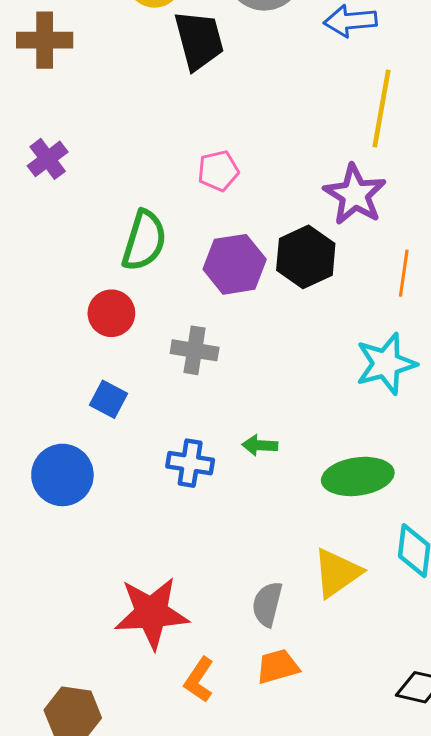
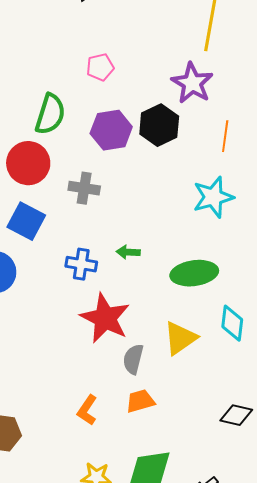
red circle: (111, 313) -> (28, 163), size x1.4
blue square: (108, 399) -> (26, 221), size x1.5
red star: (151, 613) -> (105, 318), moved, turned 30

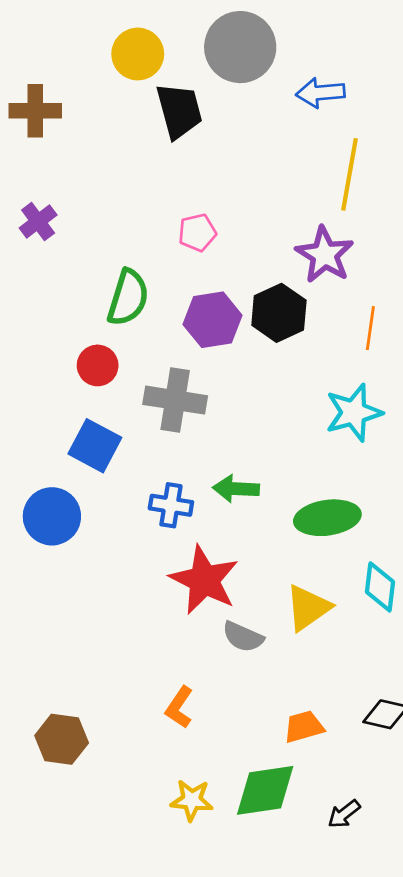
red circle: (28, 163) -> (98, 365), size x0.7
gray cross: (84, 188) -> (175, 400), size x1.4
green arrow: (128, 252) -> (236, 489), size x1.4
gray semicircle: (133, 359) -> (243, 637), turned -80
orange trapezoid: (140, 401) -> (304, 727), moved

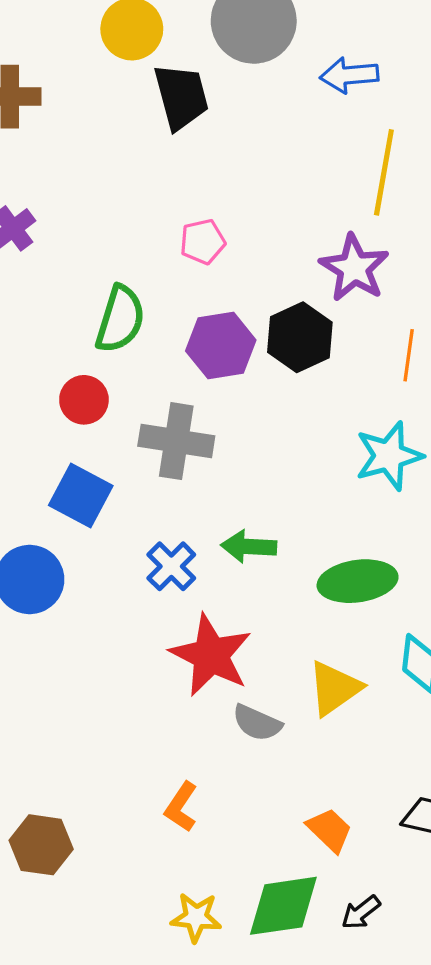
blue cross: (171, 505) -> (171, 566), turned 36
orange trapezoid: (304, 727) -> (330, 830), turned 60
black arrow: (344, 814) -> (361, 912), moved

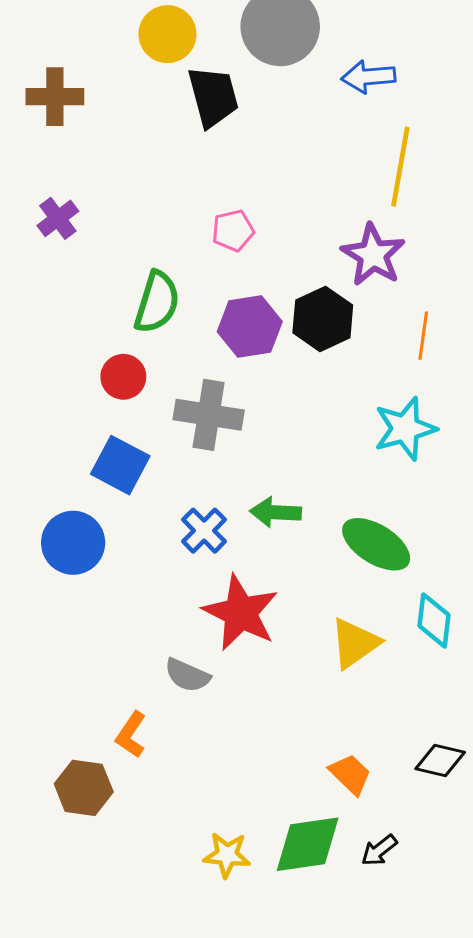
green ellipse: (358, 581) -> (376, 544), turned 40
gray semicircle: (257, 723) -> (187, 675), moved
orange L-shape: (181, 807) -> (131, 735), moved

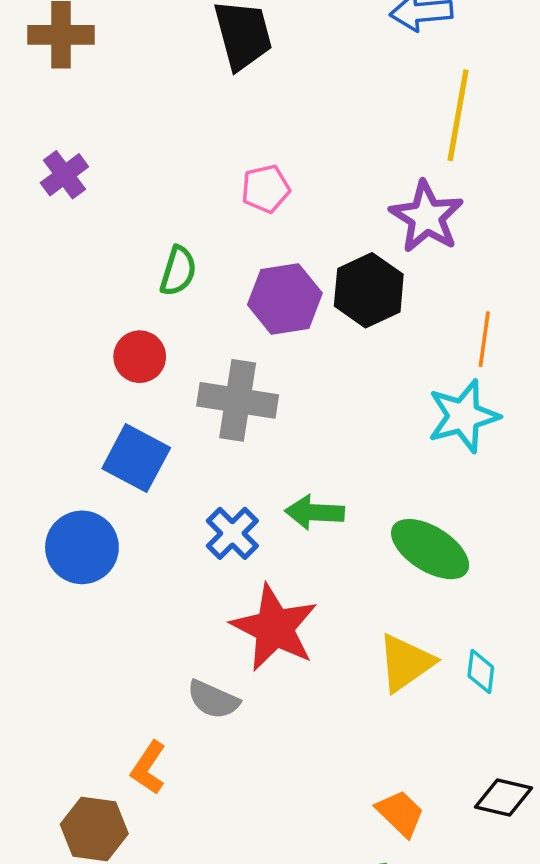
green semicircle: (157, 302) -> (178, 271), size x0.7
orange line: (423, 336) -> (484, 339), moved
cyan diamond: (434, 620) -> (481, 672), moved, size x0.7

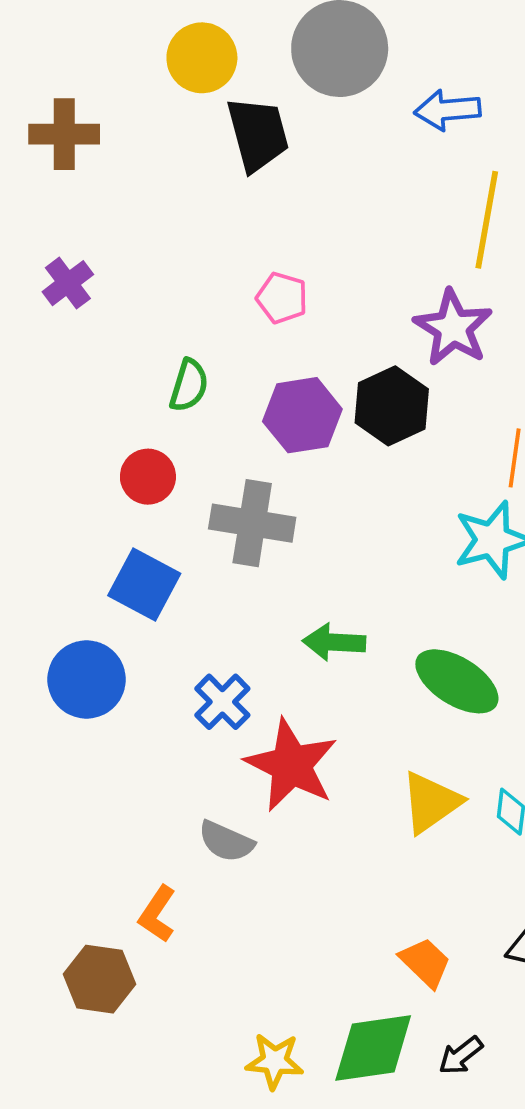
pink pentagon: (266, 189) -> (282, 298), turned 30
blue cross: (232, 533) -> (222, 702), moved

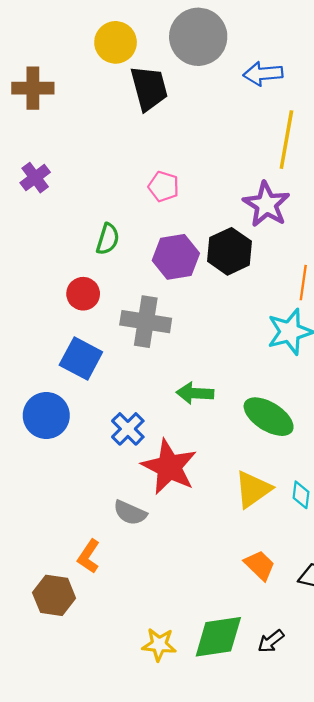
orange trapezoid: (425, 962) -> (260, 565), moved

